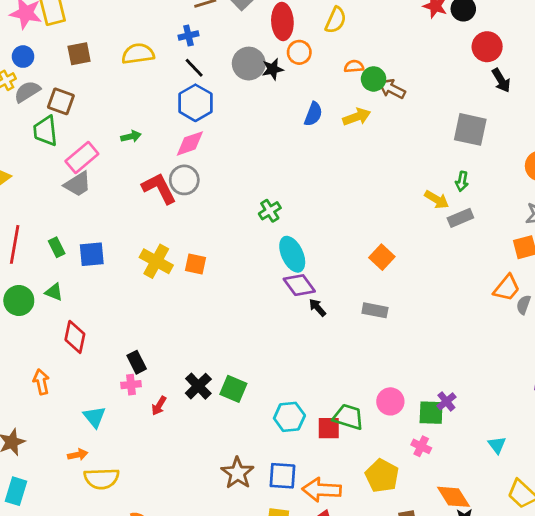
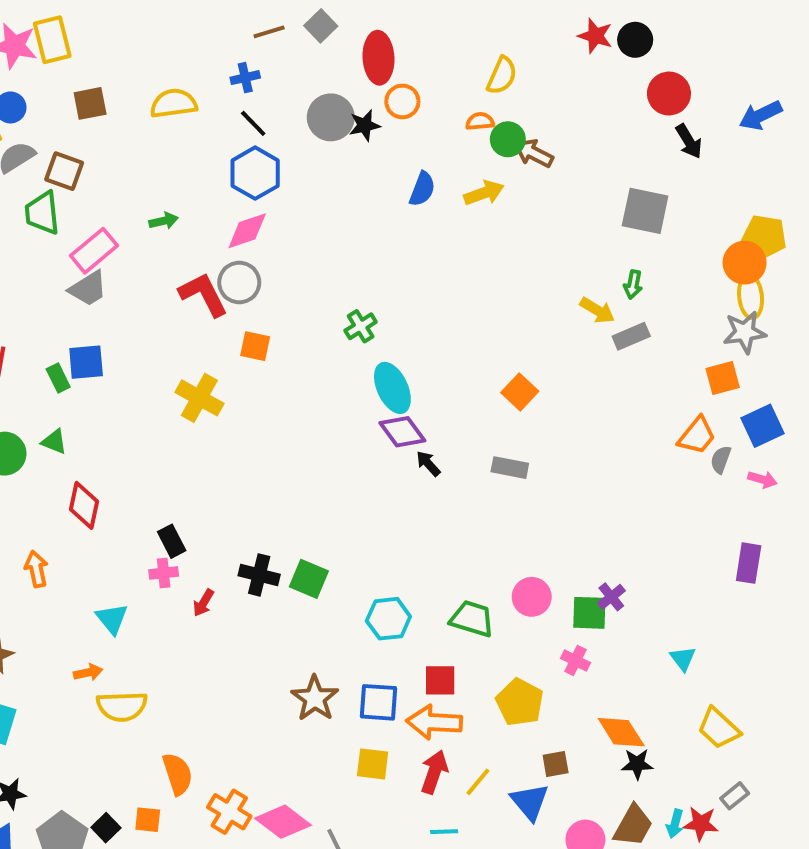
yellow semicircle: (336, 20) -> (502, 76), moved
blue square: (92, 254) -> (86, 362), moved
orange square: (195, 264) -> (255, 346), moved
black cross: (198, 386) -> (259, 575), turned -32
red square: (329, 428) -> (440, 680), moved

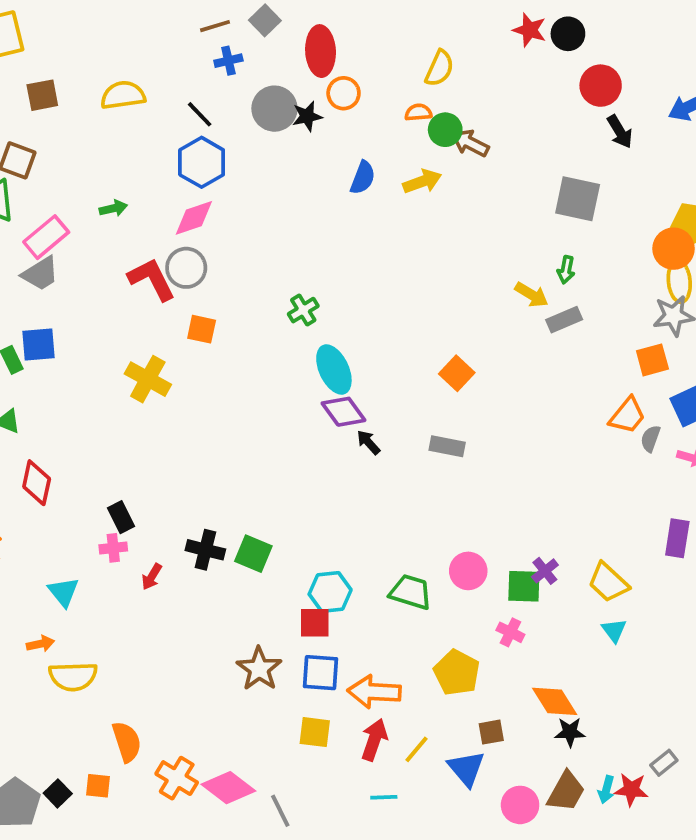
blue cross: (245, 78) -> (228, 61), moved
red square: (440, 680) -> (315, 623), moved
yellow trapezoid: (719, 728) -> (608, 582), moved

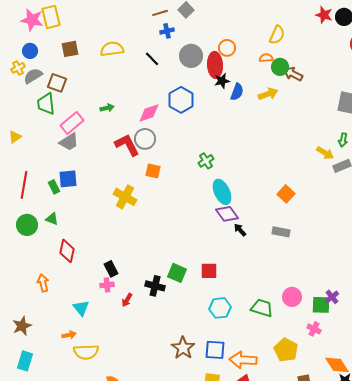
red ellipse: (321, 51) -> (215, 65), moved
black star: (307, 116) -> (222, 81), moved
blue hexagon: (202, 162) -> (181, 100), moved
green square: (253, 554) -> (177, 273), moved
red square: (315, 623) -> (209, 271), moved

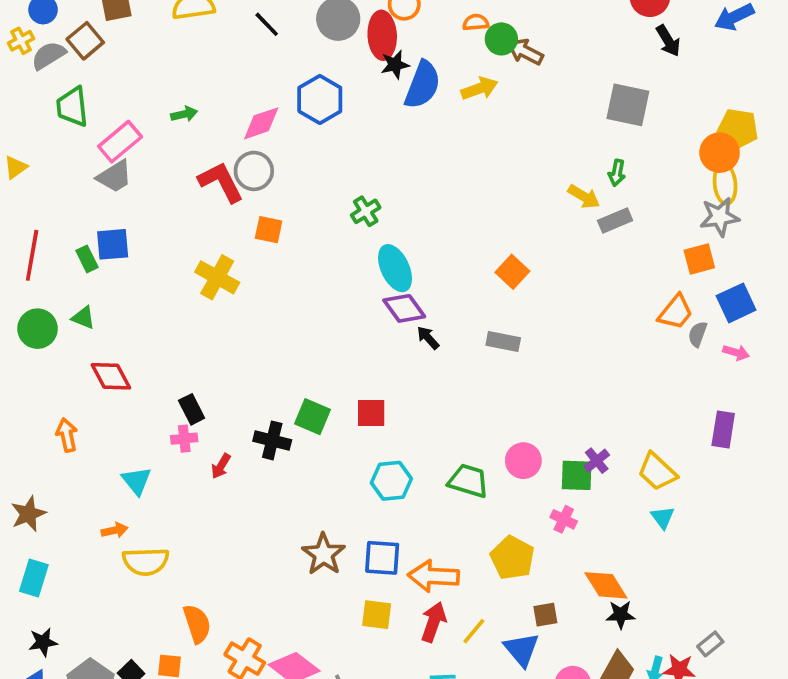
brown square: (57, 83) -> (85, 41), moved, turned 30
blue semicircle: (237, 92) -> (423, 85), size x1.5
red diamond: (67, 251) -> (111, 376), turned -40

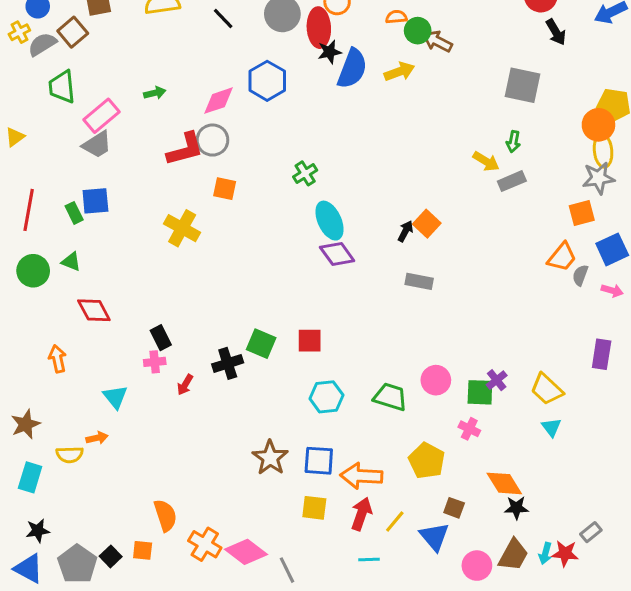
red L-shape: (221, 182) -> (185, 149), turned 102
black arrow: (428, 338) -> (405, 231), moved, turned 70
black cross: (272, 440) -> (228, 363), turned -32
yellow semicircle: (146, 561) -> (70, 455), moved, size x0.7
brown square: (545, 615) -> (454, 508), turned 30

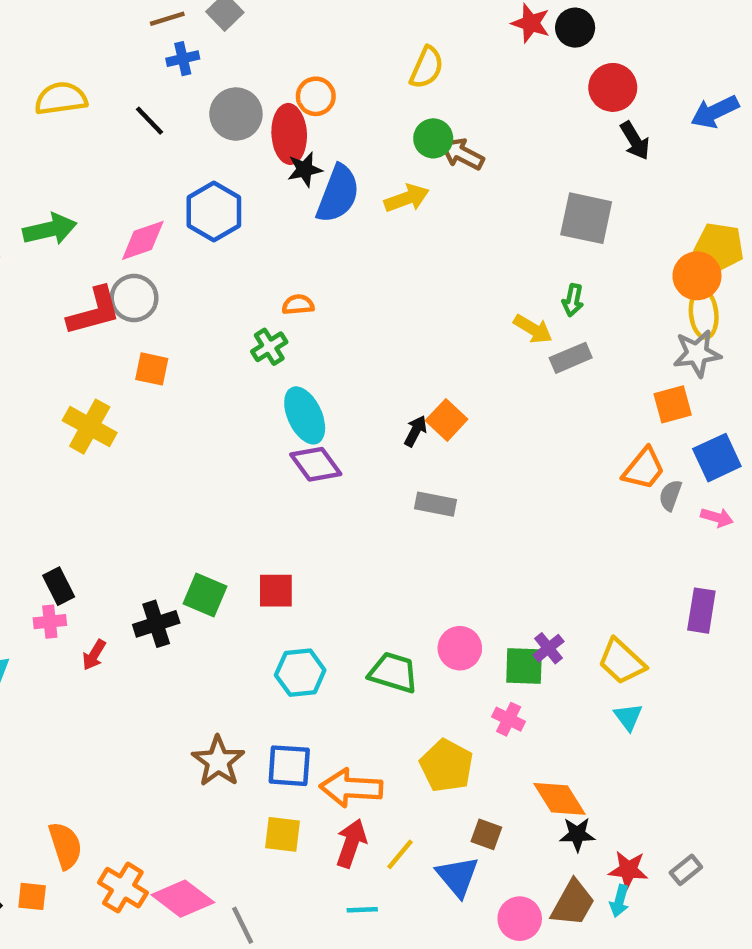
orange semicircle: (396, 17) -> (298, 305), moved
green arrow: (155, 93) -> (50, 229), size x1.6
red star: (565, 553) -> (628, 870), moved

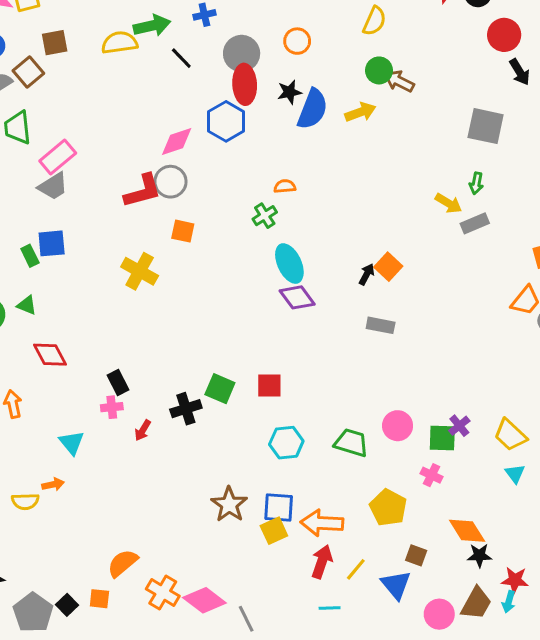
red ellipse: (289, 134) -> (245, 84), moved
green arrow: (50, 229) -> (152, 26), moved
yellow square: (283, 834) -> (274, 531), moved, turned -32
orange semicircle: (65, 845) -> (123, 563), turned -112

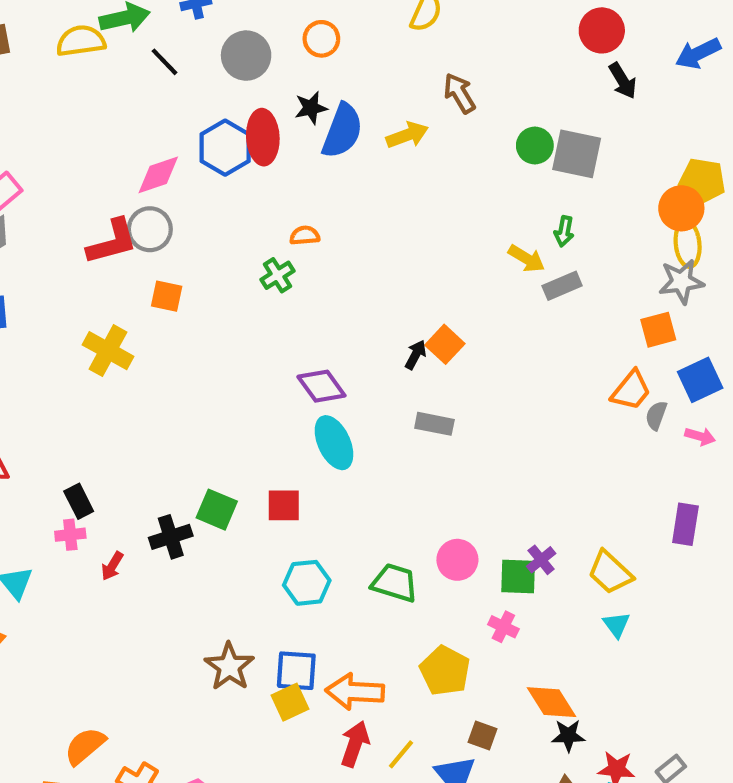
green circle: (379, 70) -> (535, 146), moved
brown arrow: (399, 81) -> (460, 93), turned 32
red ellipse: (245, 84) -> (263, 137), moved
cyan ellipse: (289, 264) -> (334, 443), moved

